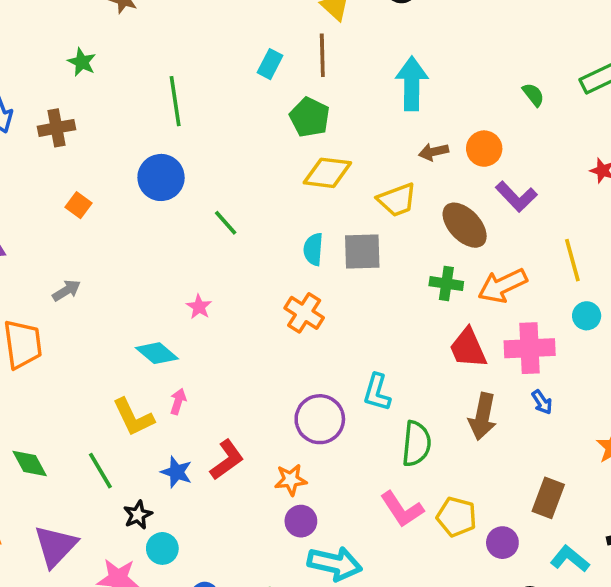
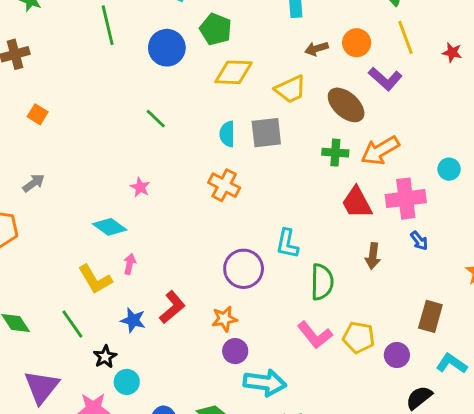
blue circle: (161, 177) -> (167, 48), moved
yellow line: (572, 260) -> (405, 37), moved
brown arrow: (483, 416) -> (373, 256), size x0.7

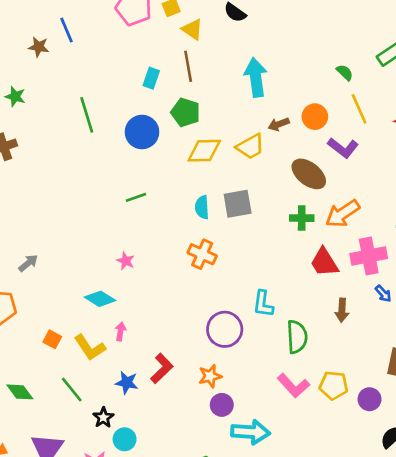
yellow trapezoid: (291, 89) -> (250, 147), moved
orange square: (38, 114) -> (52, 339), moved
green line: (156, 119) -> (136, 197), turned -60

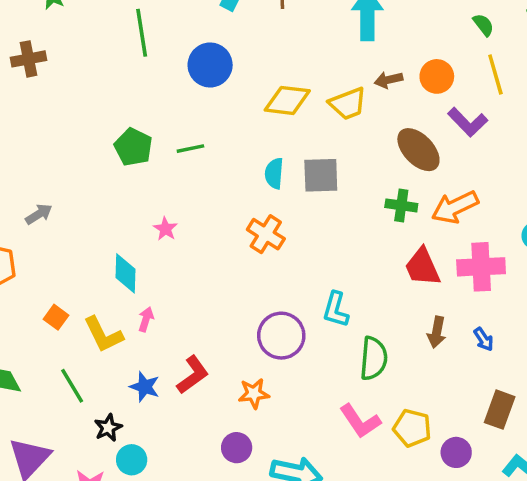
green pentagon: (185, 112) -> (133, 147), moved
blue arrow: (383, 294) -> (484, 339), moved
cyan diamond: (100, 299) -> (125, 273), turned 52
purple circle: (222, 405) -> (237, 448), moved

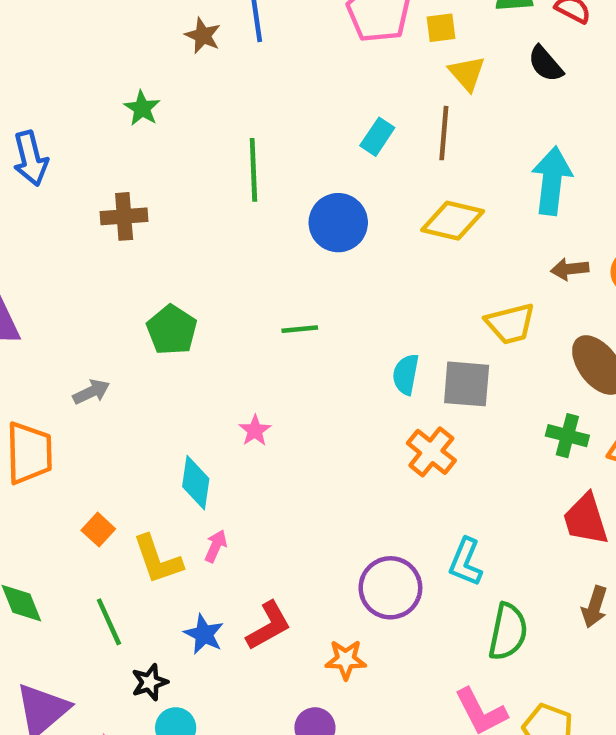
brown cross: (28, 59) -> (124, 216), moved
yellow diamond: (287, 100) -> (453, 221), moved
yellow trapezoid: (348, 104) -> (510, 324), moved
green pentagon: (133, 147) -> (172, 330), moved
orange cross: (266, 234) -> (431, 452), moved

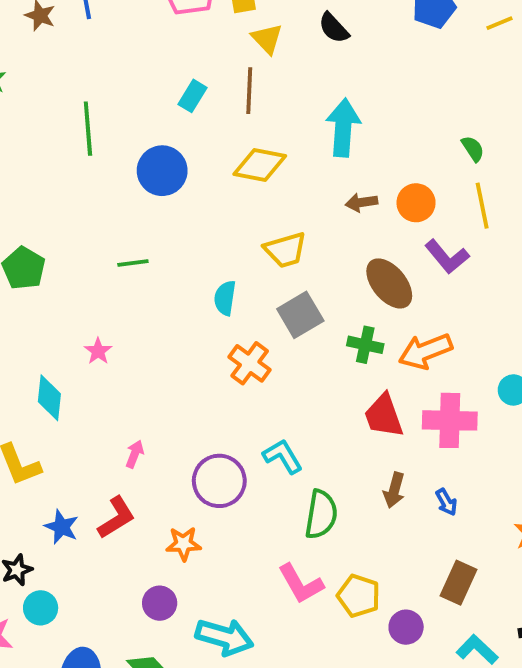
yellow trapezoid: (510, 324) -> (285, 250), moved
gray square: (467, 384) -> (300, 315), moved, turned -33
pink arrow: (216, 546) -> (135, 454), moved
cyan L-shape: (466, 562) -> (283, 456), turned 129

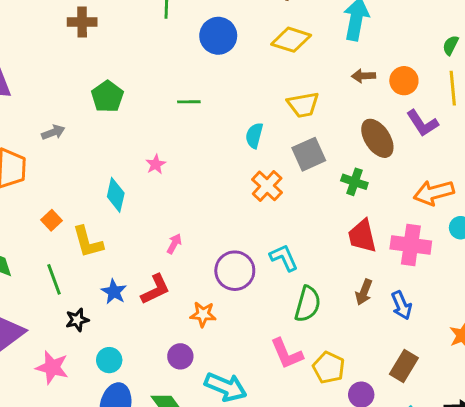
green semicircle: (473, 149) -> (451, 45), turned -126
orange arrow: (425, 351) -> (434, 193), moved
blue arrow: (446, 502) -> (402, 305), size x1.4
cyan circle: (41, 608) -> (109, 360), moved

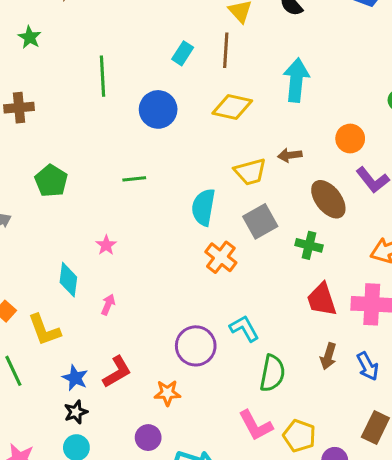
brown arrow: (364, 76) -> (290, 155), moved
cyan semicircle: (254, 135) -> (203, 207), size x1.4
pink arrow: (174, 244) -> (108, 305), moved
black star: (77, 320) -> (76, 412), moved

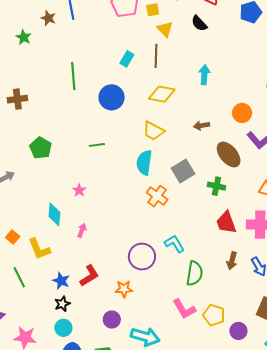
green star: (30, 37) -> (24, 37), moved
cyan arrow: (296, 80) -> (204, 75), size x0.7
yellow trapezoid: (250, 172) -> (153, 131), moved, turned 45

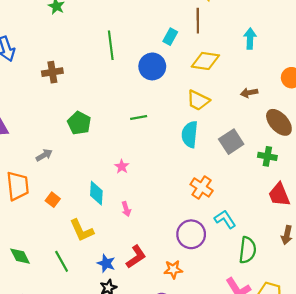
cyan rectangle: (127, 59) -> (170, 37), moved
orange cross: (157, 196) -> (202, 187), moved
pink arrow: (82, 230) -> (126, 209), turned 144
orange square: (13, 237) -> (53, 200), moved

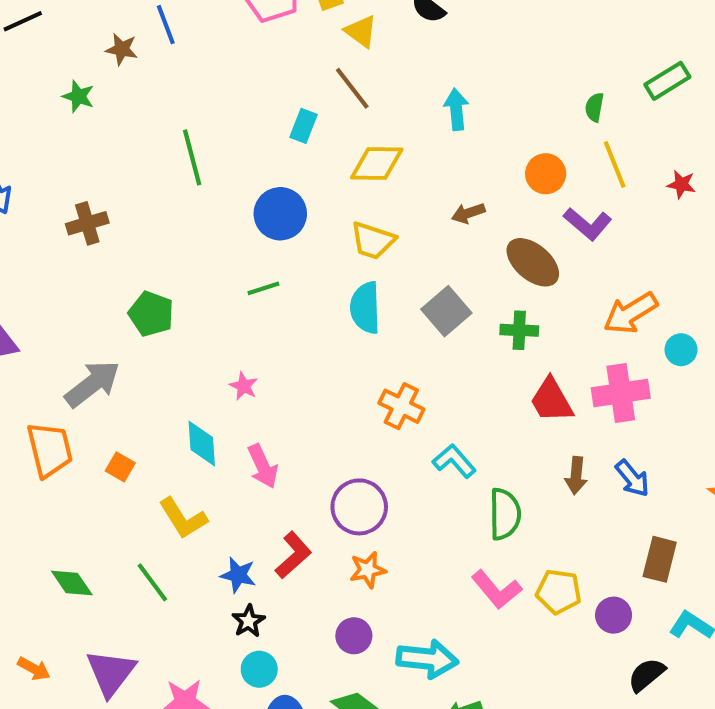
brown line: (198, 21) -> (352, 88), turned -30
blue circle: (152, 66) -> (280, 214), moved
gray arrow: (44, 155) -> (92, 384), size x1.8
pink arrow: (126, 209) -> (263, 466), size x1.5
purple circle: (191, 234) -> (359, 507), moved

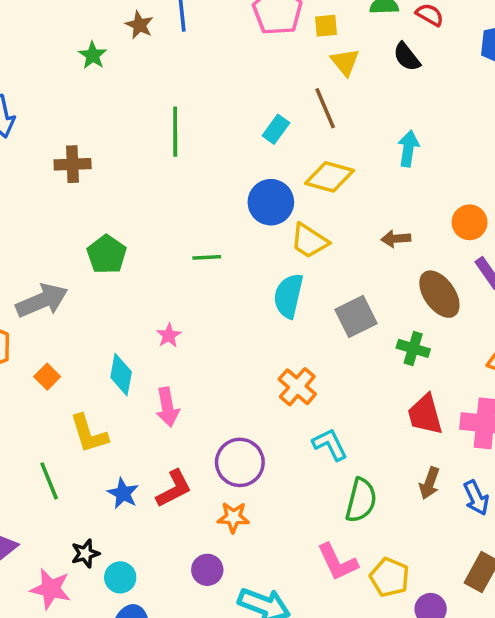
blue circle: (280, 214) -> (271, 202), moved
black star: (249, 621) -> (85, 553), moved

